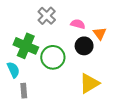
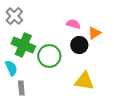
gray cross: (47, 16) -> (14, 16), moved
orange triangle: (100, 33) -> (94, 33), turned 32
yellow triangle: (89, 83) -> (84, 81), turned 40

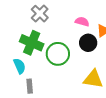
gray cross: (14, 16) -> (40, 14), moved

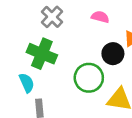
pink semicircle: (82, 22) -> (100, 17), moved
green circle: (58, 54) -> (89, 78), moved

